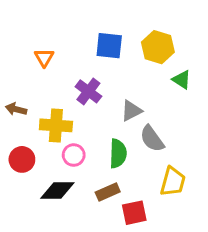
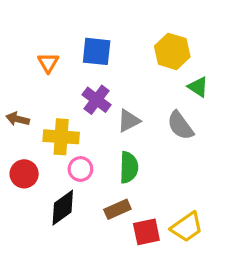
blue square: (109, 46) -> (97, 51), moved
gray triangle: (131, 111) -> (129, 121), moved
gray semicircle: (152, 139) -> (180, 126), moved
yellow trapezoid: (173, 182) -> (187, 227), moved, turned 40
black diamond: (57, 190) -> (63, 208), turned -36

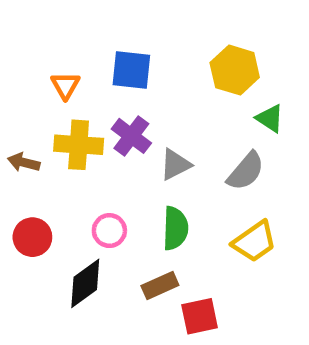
gray semicircle: (180, 126) -> (246, 171), turned -104
yellow cross: (61, 137) -> (79, 145), moved
yellow trapezoid: (187, 227) -> (254, 242), moved

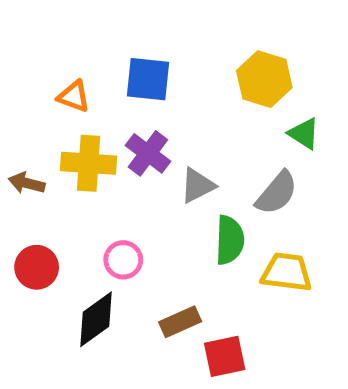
orange triangle: (65, 85) -> (74, 96), turned -40
green semicircle: (175, 228) -> (230, 240), moved
yellow trapezoid: (254, 242) -> (287, 272), turned -138

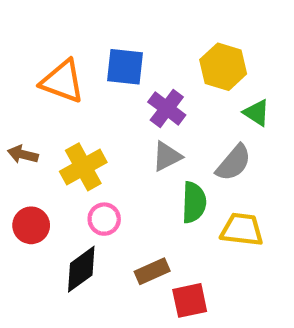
orange triangle: (74, 96) -> (62, 81), size x1.6
purple cross: (148, 153) -> (167, 108), moved
yellow cross: (89, 163) -> (83, 167), moved, turned -33

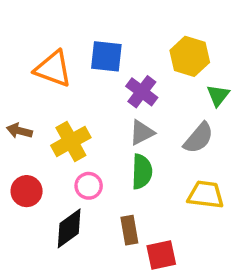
green triangle: (257, 113) -> (218, 95), turned 35
green semicircle: (194, 202) -> (142, 172), moved
brown rectangle: (152, 271) -> (129, 230), turned -76

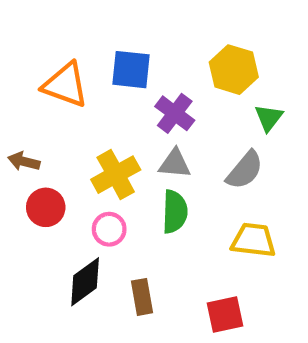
gray triangle: (142, 133) -> (175, 164), turned 32
yellow cross: (71, 141) -> (116, 175), moved
red circle: (27, 191) -> (46, 207), moved
brown rectangle: (129, 230) -> (142, 297), moved
red square: (161, 255) -> (225, 314), moved

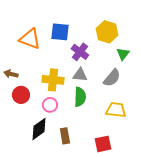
yellow cross: (116, 175) -> (53, 80), turned 35

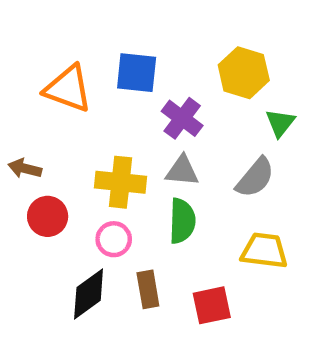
brown rectangle: (65, 136) -> (148, 289), moved
red square: (103, 144) -> (212, 305), moved

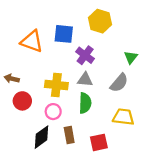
yellow hexagon: (244, 73) -> (100, 21), moved

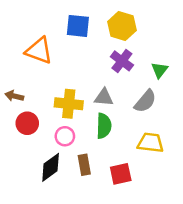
blue square: (64, 34) -> (78, 26), moved
purple cross: (85, 55) -> (122, 61), moved

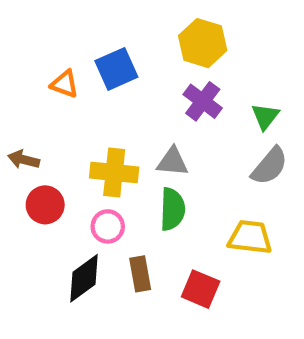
blue square: (78, 26) -> (116, 69), moved, turned -30
orange triangle: (39, 51) -> (65, 84), size x0.6
gray semicircle: (145, 101) -> (270, 166), moved
red square: (121, 174) -> (201, 289), turned 35

